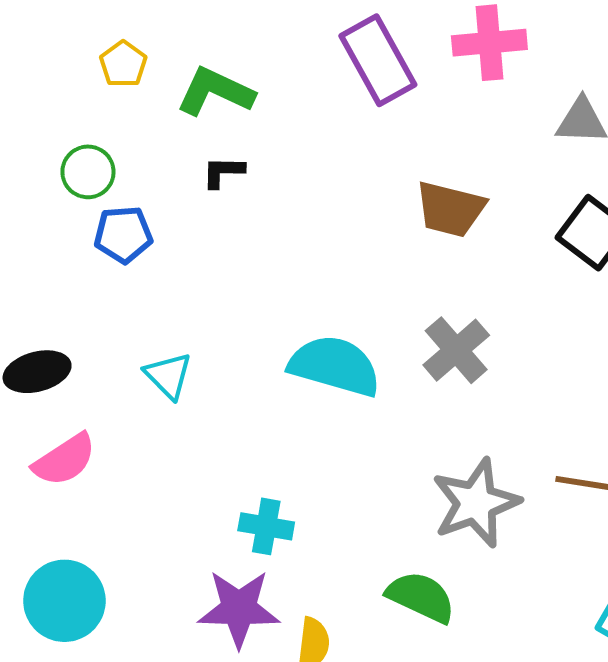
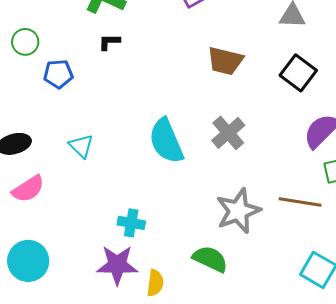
green circle: (88, 172) -> (25, 42), moved
cyan semicircle: (335, 366) -> (166, 141), turned -129

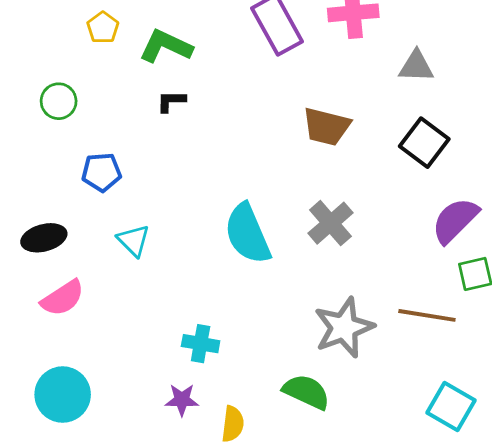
blue pentagon: (58, 74) -> (101, 172), moved
purple star: (117, 265) -> (182, 400), size x0.6

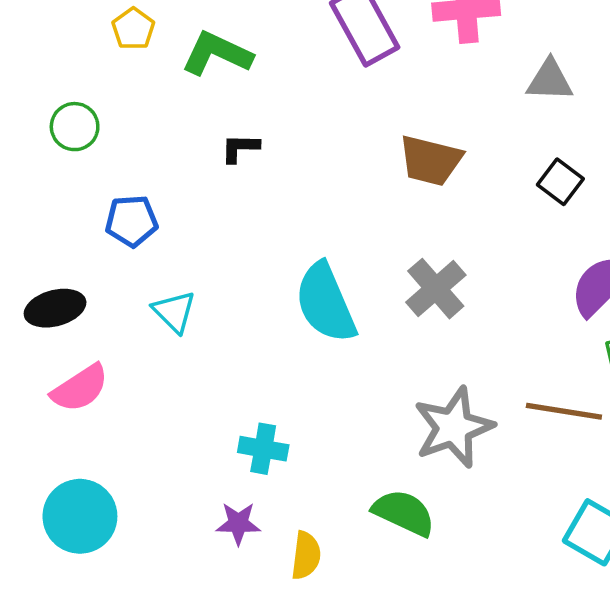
black L-shape: (171, 101) -> (240, 148), moved
black square: (424, 143) -> (560, 182), size x0.7

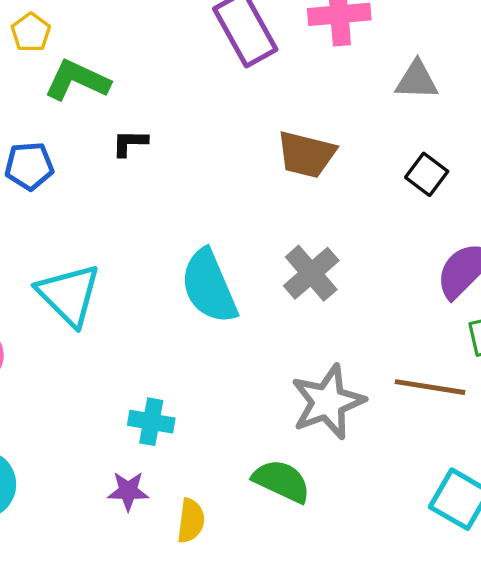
green L-shape: (217, 54) -> (77, 80), moved
blue pentagon: (132, 221) -> (29, 166), moved
cyan triangle: (174, 312) -> (69, 295), size x1.6

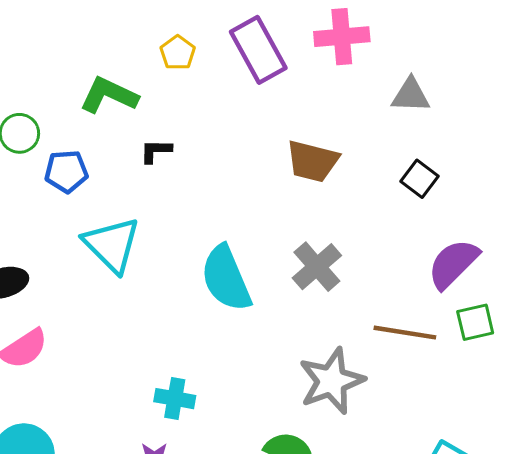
yellow pentagon: (31, 32) -> (178, 53), moved
cyan triangle: (69, 295) -> (112, 245), moved
brown line: (430, 387) -> (405, 333), moved

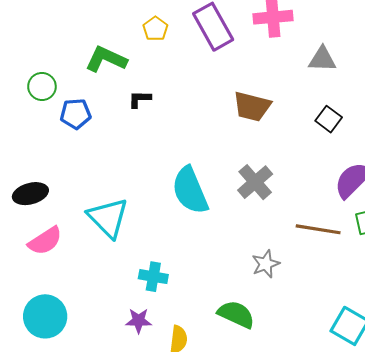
cyan triangle: (112, 245) -> (108, 218), moved
gray star: (332, 381) -> (266, 264), size x0.6

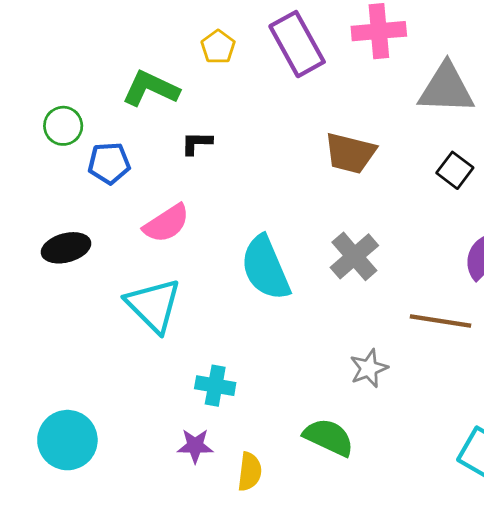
gray triangle: (322, 59) -> (446, 89), size x1.5
black ellipse: (30, 194) -> (66, 248), moved
pink semicircle: (45, 241) -> (166, 223), moved

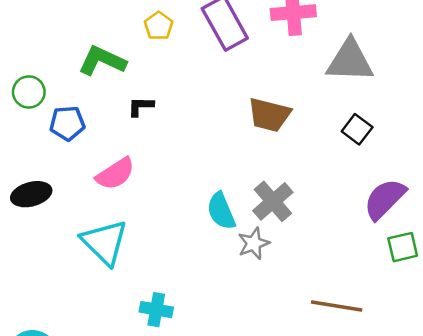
cyan semicircle: (265, 268) -> (221, 211), moved, size x0.7
brown line: (441, 321) -> (337, 306), moved
gray star: (369, 368) -> (254, 243), moved

